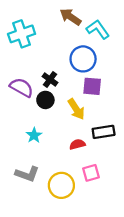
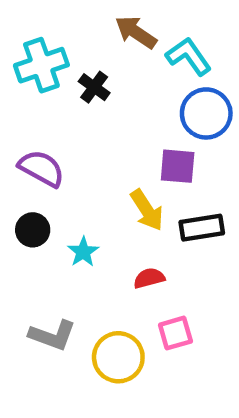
blue circle: (83, 59) -> (206, 113), moved
black cross: (50, 79) -> (94, 87), moved
black circle: (45, 100) -> (33, 230), moved
black rectangle: (104, 132) -> (202, 228), moved
cyan star: (34, 135) -> (83, 252), moved

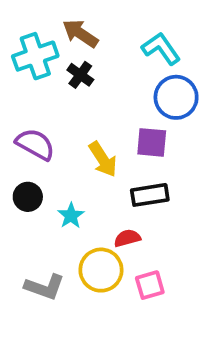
brown arrow: (136, 32) -> (80, 34), moved
yellow arrow: (147, 210) -> (103, 159), moved
black rectangle: (202, 228) -> (150, 195), moved
yellow circle: (118, 357) -> (101, 270), moved

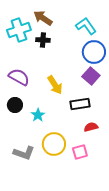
black cross: (80, 75) -> (43, 40), turned -32
purple square: (152, 142) -> (91, 76), moved, turned 36
red semicircle: (127, 238) -> (91, 127), moved

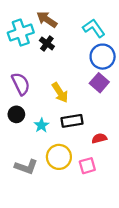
black cross: (43, 40) -> (47, 43), turned 32
purple semicircle: (19, 77) -> (21, 84), turned 35
black rectangle: (80, 104) -> (72, 121), moved

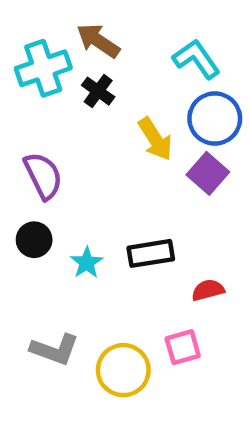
yellow arrow: (60, 93) -> (155, 139), moved
yellow circle: (59, 157) -> (123, 370), moved

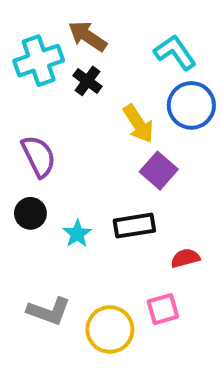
purple square: (208, 173) -> (159, 171), moved

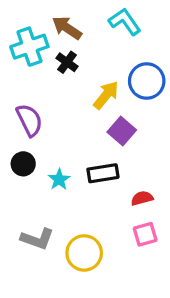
cyan L-shape: (175, 52) -> (125, 22), moved
yellow arrow: (138, 124) -> (106, 95), turned -108
pink square: (163, 309) -> (145, 234), moved

